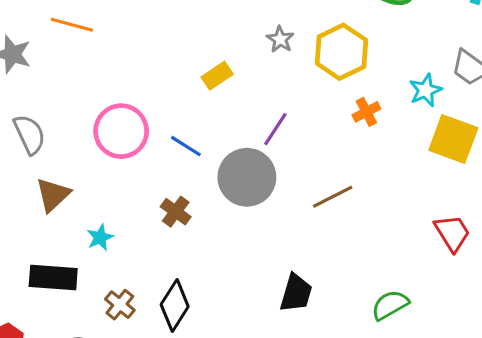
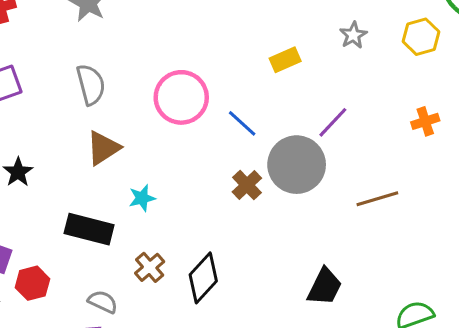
yellow hexagon: (341, 52) -> (421, 37), moved, size x0.7
brown cross: (176, 212) -> (247, 185), moved

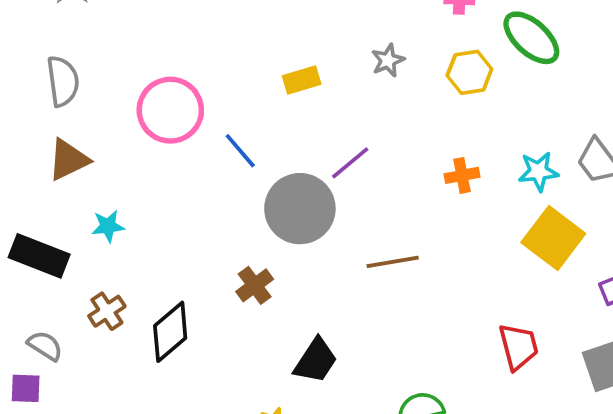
brown cross: (247, 185) -> (255, 285), moved

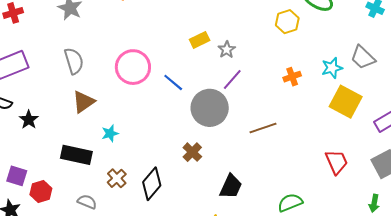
gray star: (388, 60) -> (227, 50), moved

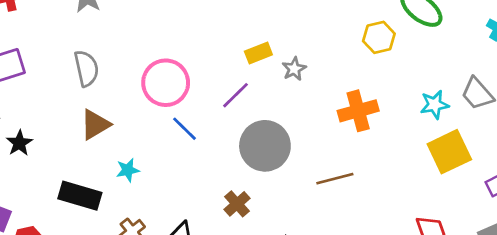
orange cross: (292, 77) -> (358, 111), moved, size x1.6
purple line: (232, 79) -> (235, 95), moved
blue line: (173, 82) -> (185, 129), moved
yellow square: (346, 102) -> (449, 152), turned 32

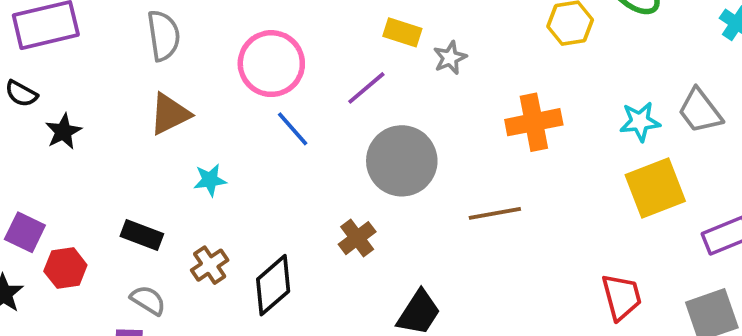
yellow rectangle: (258, 53) -> (402, 32), turned 35
black rectangle: (80, 196) -> (142, 235), moved, size x0.7

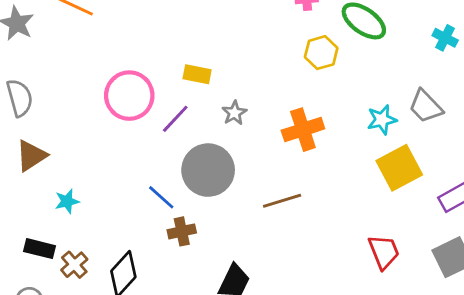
gray star: (450, 58) -> (234, 113), moved
pink circle: (271, 64) -> (129, 96), moved
blue line: (293, 129) -> (161, 197), moved
black rectangle: (142, 235) -> (39, 249), moved
brown cross: (357, 238) -> (182, 231), turned 32

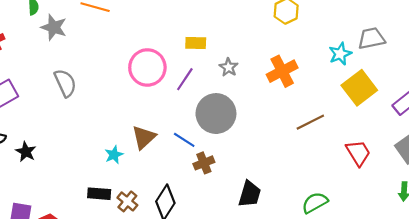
gray trapezoid: (426, 106) -> (371, 38), turned 132
brown triangle: (31, 156) -> (144, 137), moved
brown line: (282, 201) -> (310, 122), moved

